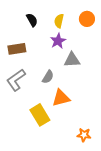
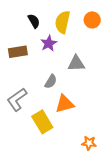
yellow semicircle: (59, 21) -> (62, 22), size x1.5
purple star: (58, 41) -> (49, 43), moved
gray L-shape: (16, 80) -> (17, 100), moved

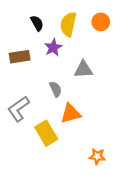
gray semicircle: (51, 82) -> (56, 89), turned -56

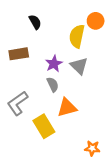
yellow semicircle: (68, 24) -> (77, 36), moved
purple star: (53, 47) -> (54, 64), moved
gray triangle: (83, 69) -> (79, 66), turned 48

